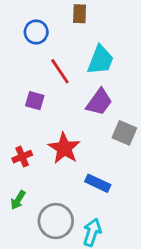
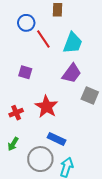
red line: (60, 71) -> (43, 39), moved
blue rectangle: (98, 183) -> (57, 139), moved

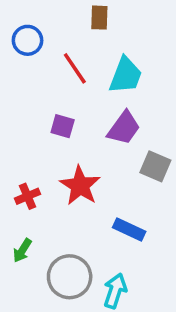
blue circle: (26, 23) -> (27, 40), moved
purple square: (25, 72) -> (63, 126), moved
blue rectangle: (57, 139) -> (129, 229), moved

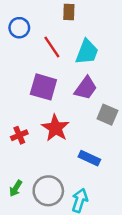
purple square: (63, 126) -> (43, 87), size x1.6
green arrow: (22, 250) -> (16, 188), moved

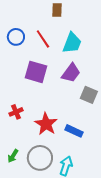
blue circle: (19, 28) -> (16, 37), moved
red star: (56, 128) -> (46, 124), moved

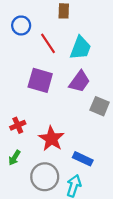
blue circle: (16, 37) -> (21, 25), moved
blue rectangle: (74, 131) -> (83, 159), moved
green arrow: (13, 156) -> (14, 158), moved

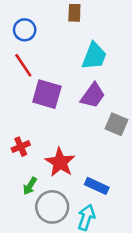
red line: (48, 43) -> (23, 65), moved
green arrow: (14, 158) -> (30, 186), moved

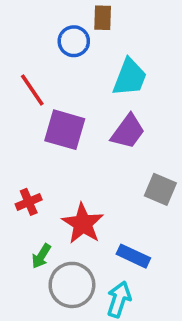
blue circle: (25, 30) -> (74, 41), moved
gray square: (116, 124) -> (160, 189), moved

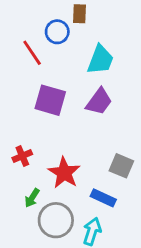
red line: (32, 90) -> (32, 53), moved
gray square: (160, 189) -> (121, 166), moved

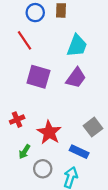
blue circle: (57, 32) -> (35, 13), moved
gray square: (121, 166) -> (93, 127), turned 30
gray circle: (56, 220) -> (43, 169), size x0.7

